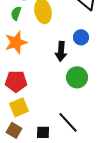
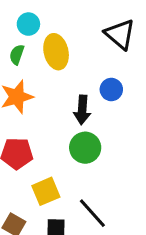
green circle: (77, 77) -> (85, 148), moved
yellow square: (19, 107) -> (46, 191), moved

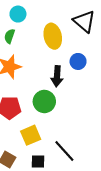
yellow ellipse: (56, 52) -> (53, 36), moved
green circle: (85, 148) -> (44, 101), moved

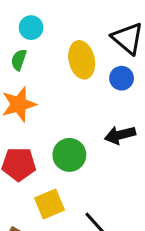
blue circle: (78, 61) -> (122, 78), moved
black arrow: (57, 76) -> (120, 135), moved, turned 72

